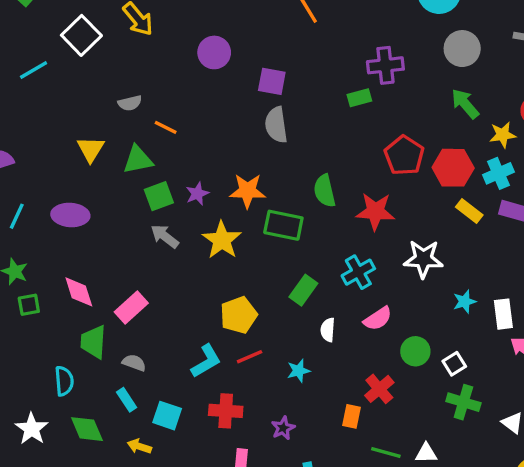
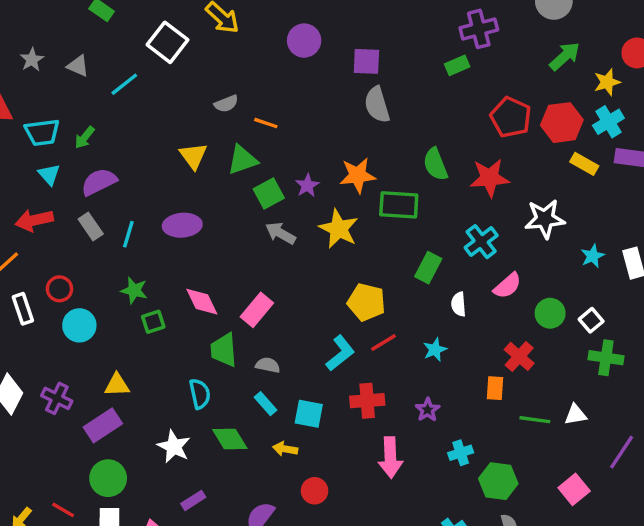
green arrow: (465, 104) -> (565, 56), turned 96
yellow pentagon: (239, 315) -> (366, 302), turned -30

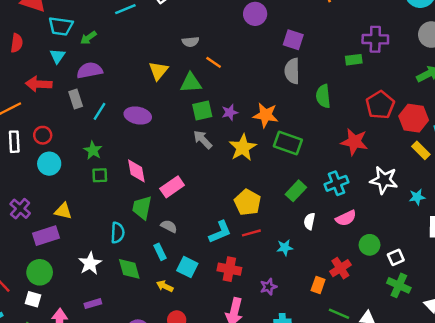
green semicircle: (435, 164) -> (323, 96), moved
cyan star: (593, 256) -> (417, 197), moved

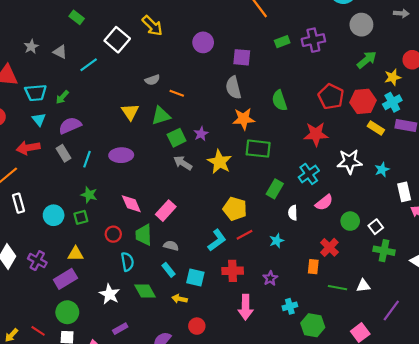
green rectangle: (354, 60) -> (282, 42), moved
gray semicircle: (292, 71) -> (233, 88), moved
orange star: (266, 115) -> (244, 119), moved
red circle: (43, 135) -> (113, 234), moved
green square: (100, 175) -> (81, 217), moved

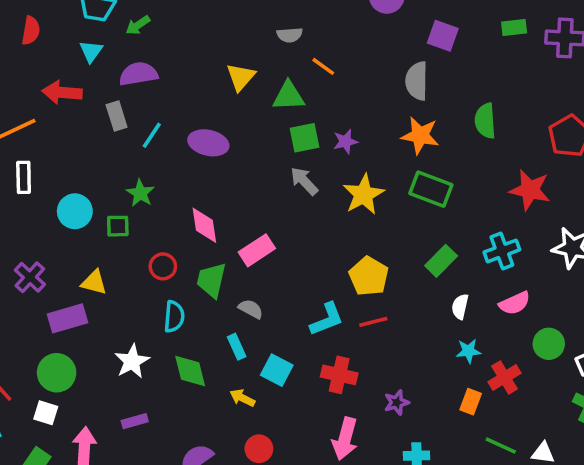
cyan star: (277, 241) -> (469, 351), moved

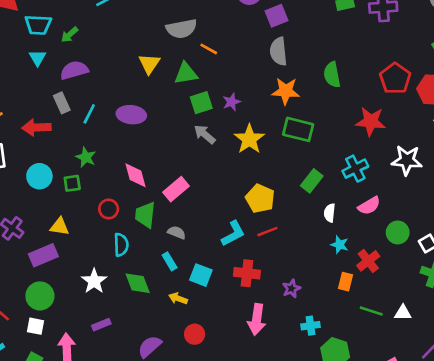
gray semicircle: (290, 35) -> (181, 29), size x1.6
purple square: (443, 36) -> (276, 16), moved, turned -35
red arrow: (62, 92) -> (36, 127), moved
cyan star: (469, 351) -> (340, 245), turned 30

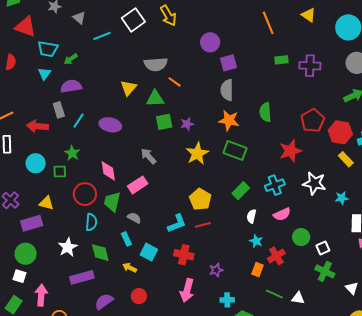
red star: (371, 121) -> (290, 151), turned -30
gray arrow: (205, 134) -> (149, 156), moved
red circle: (109, 209) -> (85, 194), size x1.5
purple rectangle: (101, 325) -> (82, 277), moved, size x1.6

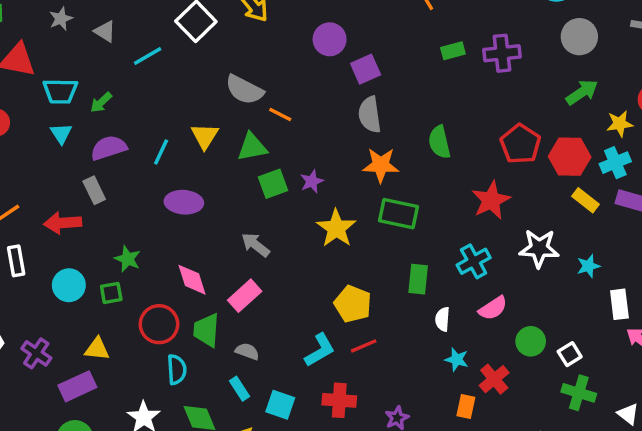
gray semicircle: (156, 64) -> (244, 90), turned 40
cyan line: (79, 121) -> (161, 152), moved
green rectangle: (241, 191) -> (418, 279), turned -30

